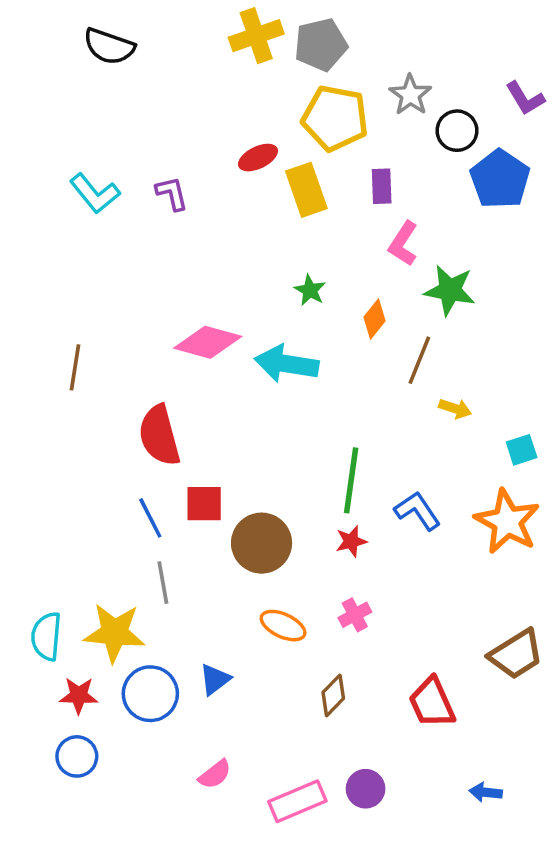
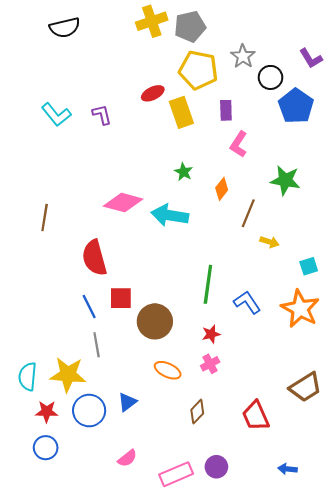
black semicircle: (109, 46) -> (65, 28), turned -32
green star: (450, 290) -> (285, 180), moved
red star: (351, 541) -> (211, 334), moved

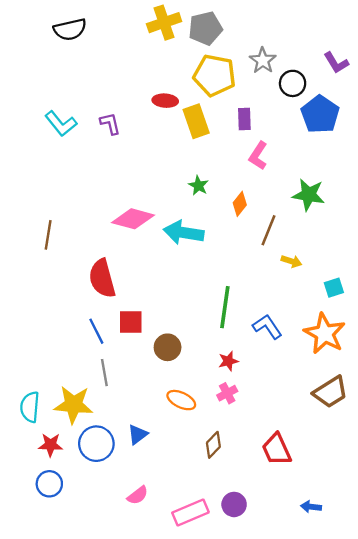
red ellipse: (153, 93) -> (165, 101), turned 30
brown circle: (155, 321) -> (168, 347), size x0.7
brown trapezoid: (306, 387) -> (330, 392), moved

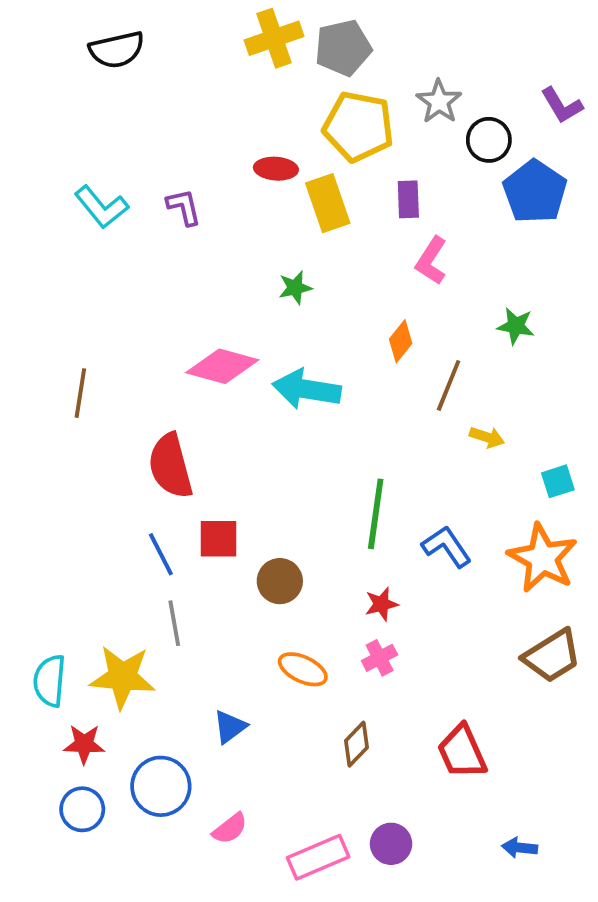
green star: (198, 186) -> (295, 288), moved, turned 30
green star: (309, 195) -> (516, 326), size x0.7
blue circle: (96, 444) -> (161, 786), moved

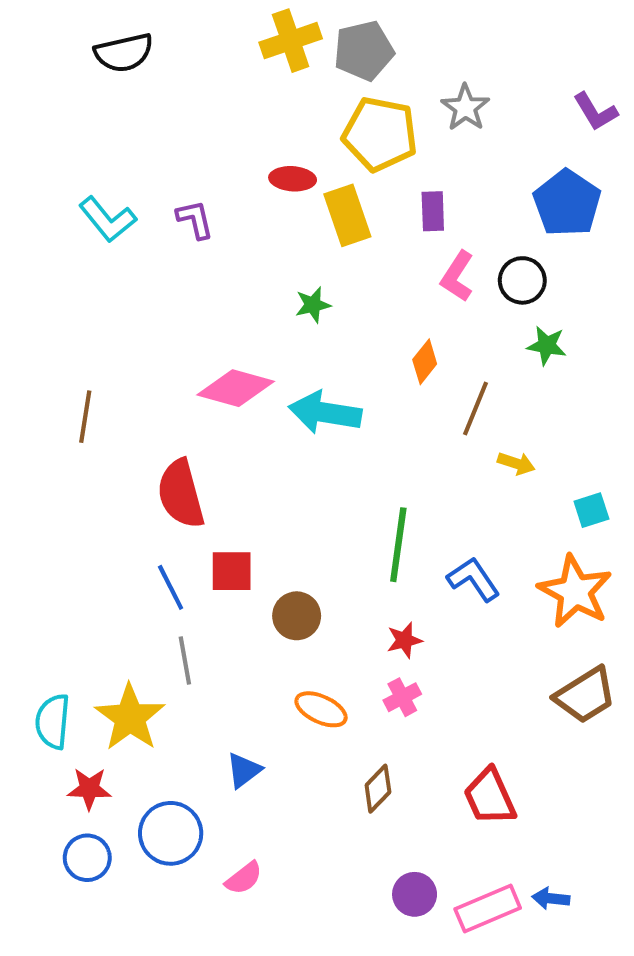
black circle: (489, 140) -> (522, 280), moved
yellow star: (122, 677) -> (130, 717), turned 30
pink rectangle: (318, 857) -> (488, 909), moved

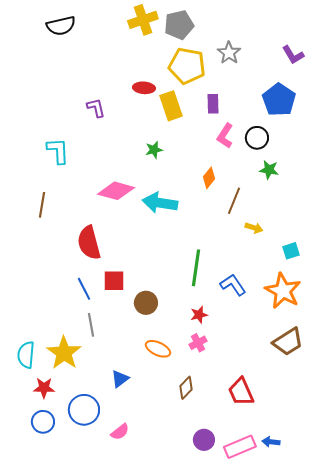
cyan L-shape: (108, 219) -> (58, 151), moved, turned -144

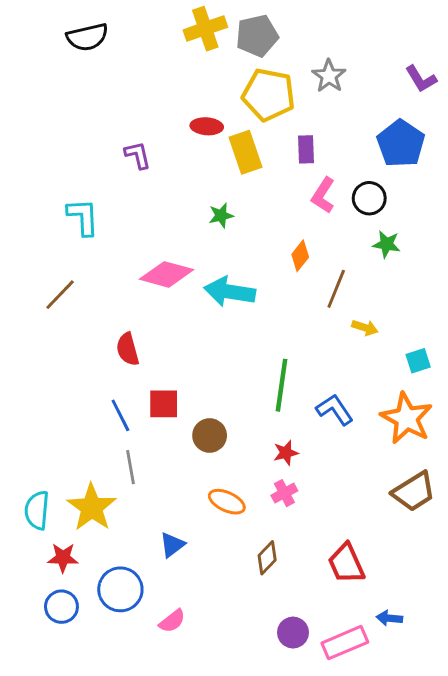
brown line: (42, 205) -> (60, 295), turned 35
red semicircle: (89, 243) -> (128, 349), size x0.7
blue arrow: (271, 442) -> (389, 618), moved

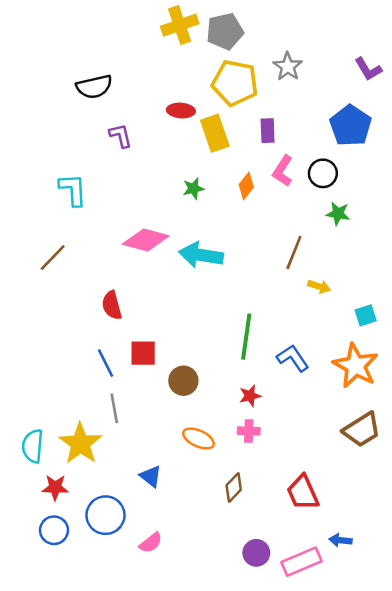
black semicircle: (87, 37) -> (94, 87), moved
orange diamond: (300, 256) -> (246, 186), moved
pink cross: (284, 493) -> (249, 431), turned 30
blue triangle: (172, 545) -> (151, 476), turned -45

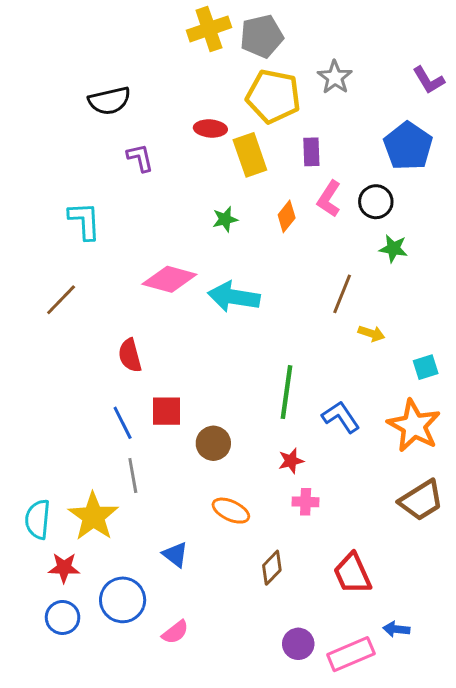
pink cross: (249, 431) -> (306, 502), moved

